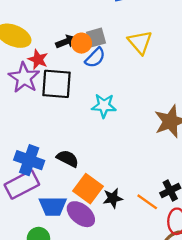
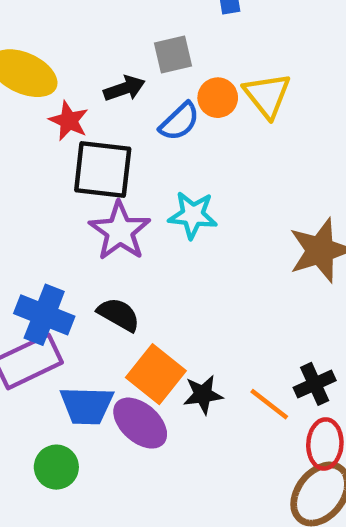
gray square: (96, 38) -> (173, 54), moved
orange circle: (81, 43) -> (218, 98), moved
purple star: (24, 78) -> (120, 231), moved

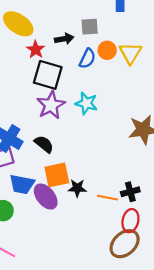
blue semicircle: (179, 122) -> (87, 59), turned -30
orange square: (156, 374) -> (57, 175), turned 30
orange line: (269, 404) -> (107, 198), turned -36

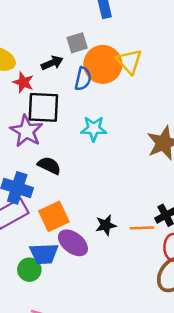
orange circle: (107, 50) -> (103, 64), size x1.8
purple star: (51, 105) -> (26, 131), moved
black semicircle: (44, 144) -> (49, 165), moved
orange square: (57, 175) -> (54, 216), moved
blue trapezoid: (22, 184) -> (44, 254), moved

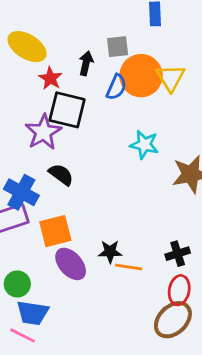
black arrow: (52, 63) -> (86, 63), turned -65
cyan star: (94, 129) -> (144, 145), moved
orange line: (142, 228) -> (129, 267), moved
blue trapezoid: (44, 254) -> (33, 313), moved

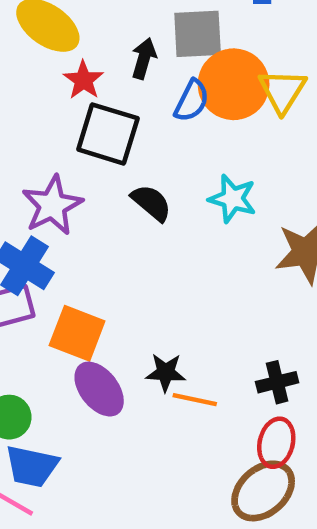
gray square: (118, 47) -> (198, 34), size x1.4
purple star: (43, 132) -> (52, 205), moved
black semicircle: (61, 175) -> (151, 203), moved
orange square: (55, 231) -> (77, 333), turned 32

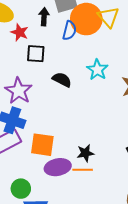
black square: (108, 134) -> (36, 54), size x0.7
cyan star: (233, 199) -> (97, 70), turned 30
purple ellipse: (99, 389) -> (58, 167), turned -50
orange line: (195, 400) -> (83, 170), moved

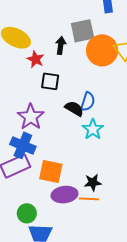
blue semicircle: (69, 31) -> (88, 102), moved
cyan star: (97, 70) -> (93, 129), moved

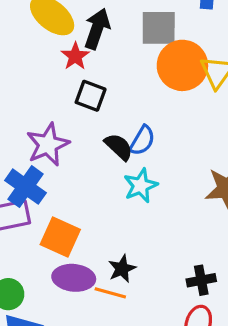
black arrow: (61, 45) -> (97, 29), moved, size x1.4
black star: (93, 182) -> (122, 269), turned -30

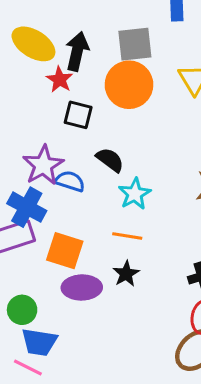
orange circle: (182, 65) -> (129, 85), moved
blue semicircle: (142, 141) -> (70, 181), moved, turned -96
orange line: (110, 293) -> (127, 236), moved

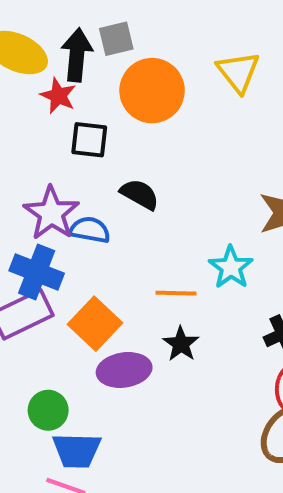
gray square: (135, 44) -> (116, 39), moved, size x0.7
cyan star: (135, 194) -> (231, 267), moved
orange square: (65, 251) -> (95, 324), turned 33

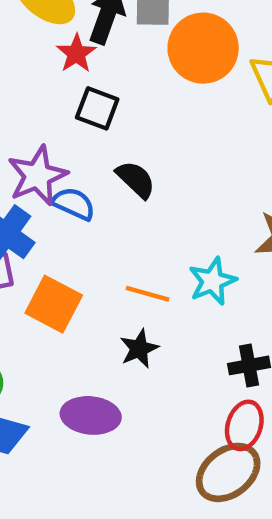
orange circle: (152, 91) -> (203, 48), moved
orange square: (95, 324) -> (54, 304), turned -30
purple ellipse: (124, 370) -> (91, 415), moved

